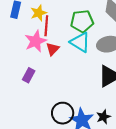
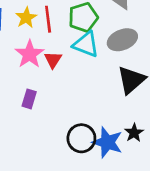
red line: (46, 26) -> (48, 19), moved

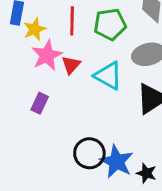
yellow star: (26, 18) -> (35, 29), moved
cyan triangle: (86, 44) -> (108, 76), moved
black star: (134, 133) -> (146, 173), moved, turned -30

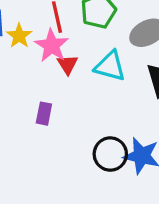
pink star: (47, 55) -> (52, 46), moved

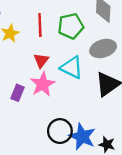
pink star: (52, 46) -> (43, 84), moved

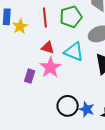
red triangle: (41, 61) -> (48, 48), turned -48
blue star: (82, 137) -> (87, 109), size x0.7

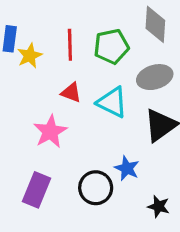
pink star: (50, 67) -> (50, 132), moved
purple rectangle: (30, 76) -> (37, 190), moved, size x1.5
blue star: (87, 109) -> (127, 168), moved

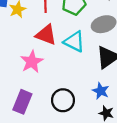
red triangle: (71, 93) -> (46, 35), size x1.5
blue star: (127, 168) -> (101, 91), moved

